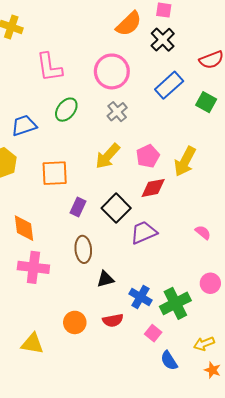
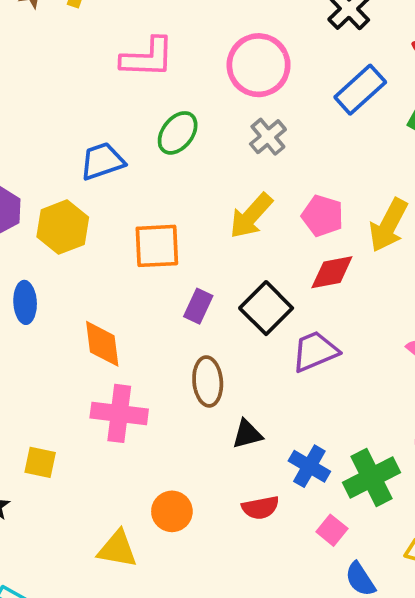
pink L-shape: (49, 67) -> (147, 58), turned -80
pink pentagon: (148, 156) -> (323, 216), turned -30
orange circle: (75, 322) -> (172, 511), moved

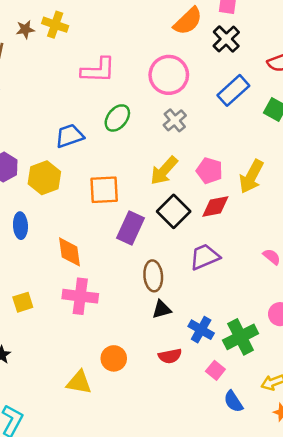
purple rectangle: (198, 306) -> (130, 228), size x1.5
black square: (266, 308) -> (174, 211), moved
brown ellipse: (208, 381) -> (153, 276), moved
yellow square: (40, 462) -> (23, 302), moved, turned -30

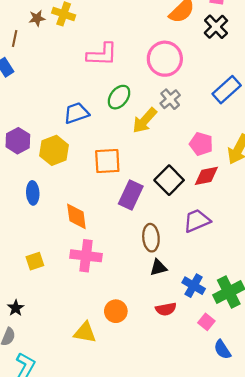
blue rectangle: (233, 90) -> (227, 90), moved
yellow arrow: (164, 171) -> (145, 121), moved

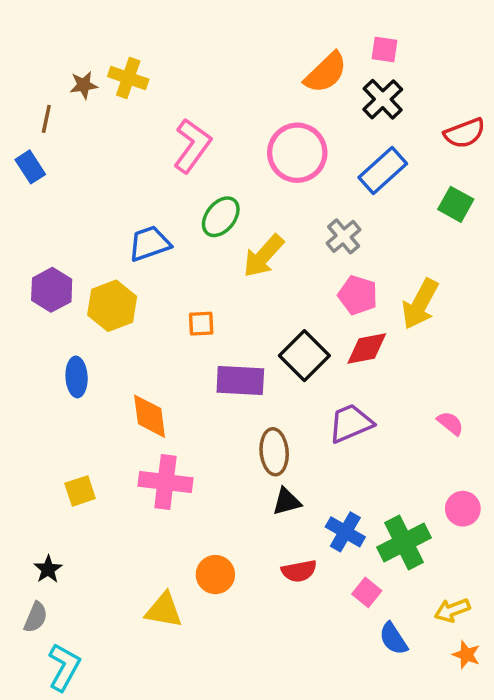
pink L-shape: (102, 54) -> (192, 146), turned -56
blue rectangle: (227, 90) -> (383, 171), moved
gray cross: (170, 99) -> (344, 236), moved
orange square: (107, 161) -> (201, 324), size x0.6
purple rectangle: (131, 195) -> (240, 381), turned 68

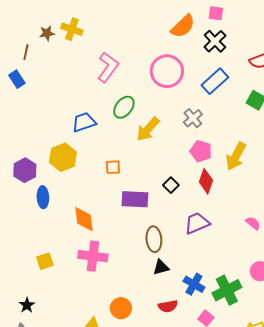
purple hexagon: (52, 290) -> (25, 170), moved
red diamond: (367, 349) -> (206, 181), turned -60
black square: (304, 356) -> (171, 185), size x0.6

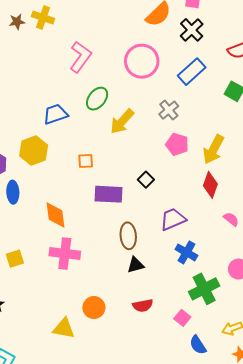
red diamond: (206, 181) -> (210, 185), moved
blue cross: (194, 284) -> (186, 252), moved

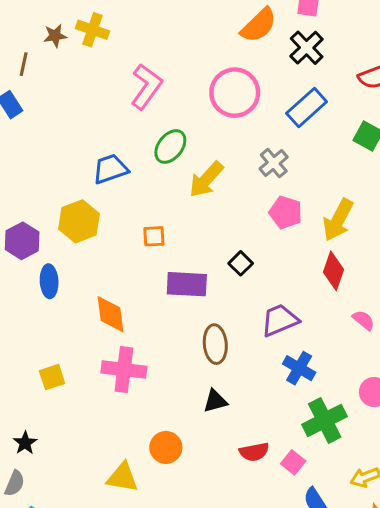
black triangle: (136, 265) -> (215, 401), moved
red semicircle: (143, 305) -> (254, 452), moved

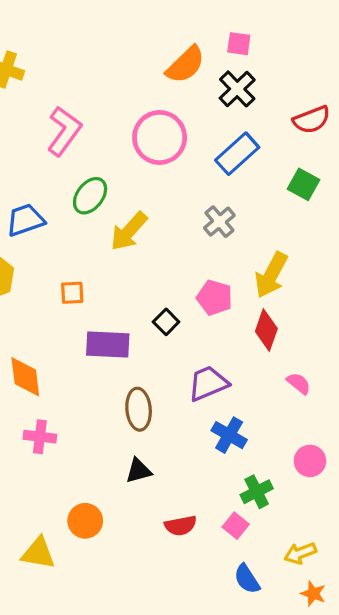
gray cross: (274, 163) -> (219, 222), moved
pink pentagon: (286, 212) -> (215, 298), moved
pink cross: (124, 370) -> (40, 437), size x0.7
green cross: (325, 420) -> (257, 492), size x0.7
pink square: (293, 462) -> (236, 526), moved

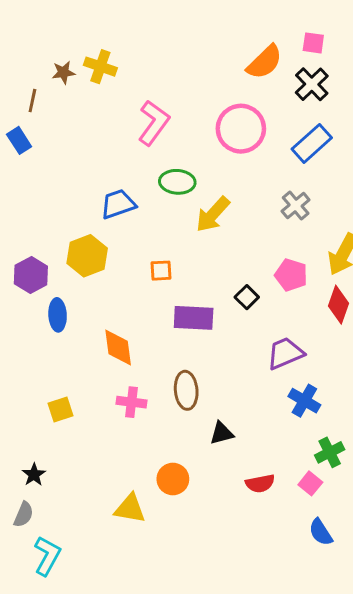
green ellipse: (90, 196) -> (177, 182), turned 56
brown ellipse: (139, 409) -> (186, 390), moved

